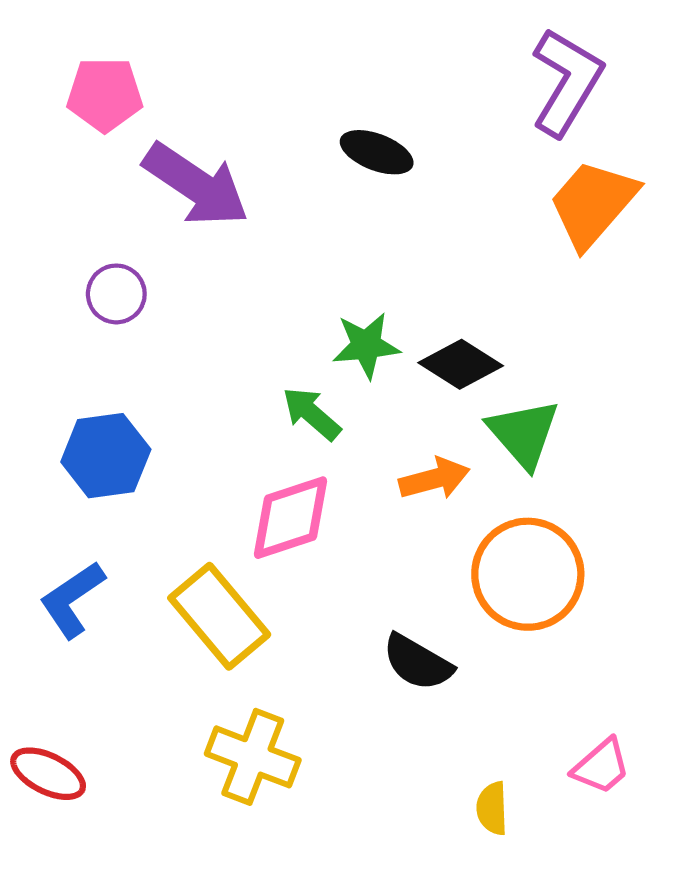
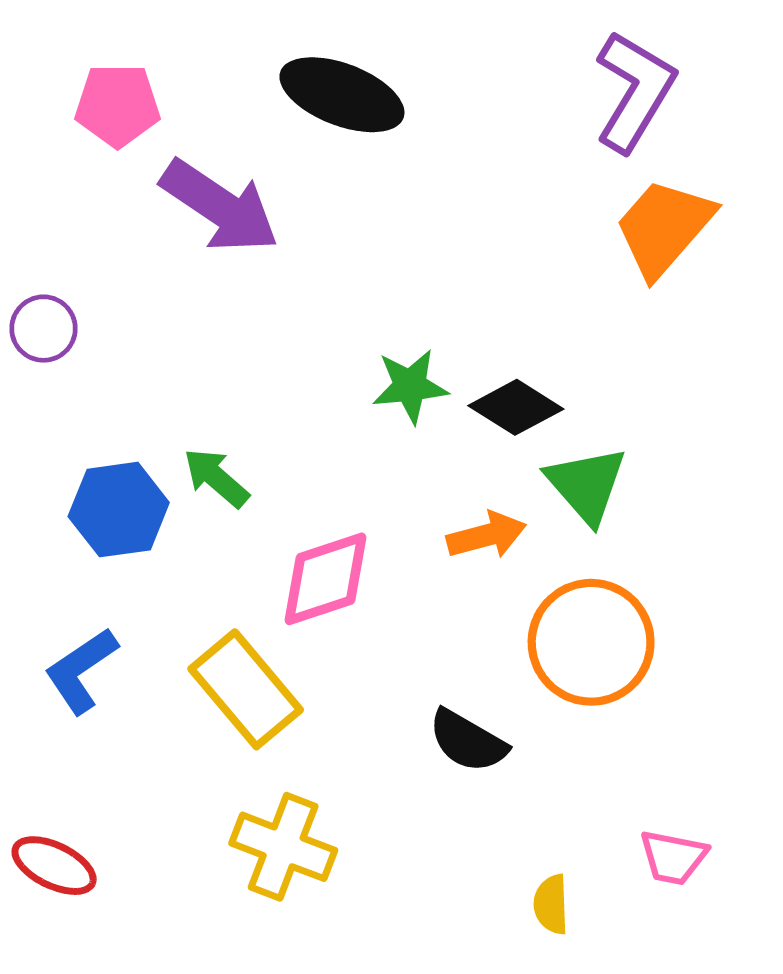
black ellipse: (377, 152) -> (342, 95), moved, size x1.5
purple circle: (116, 294) -> (43, 329), moved
green arrow: (312, 414) -> (216, 478), moved
pink trapezoid: (601, 766) -> (673, 857), turned 52

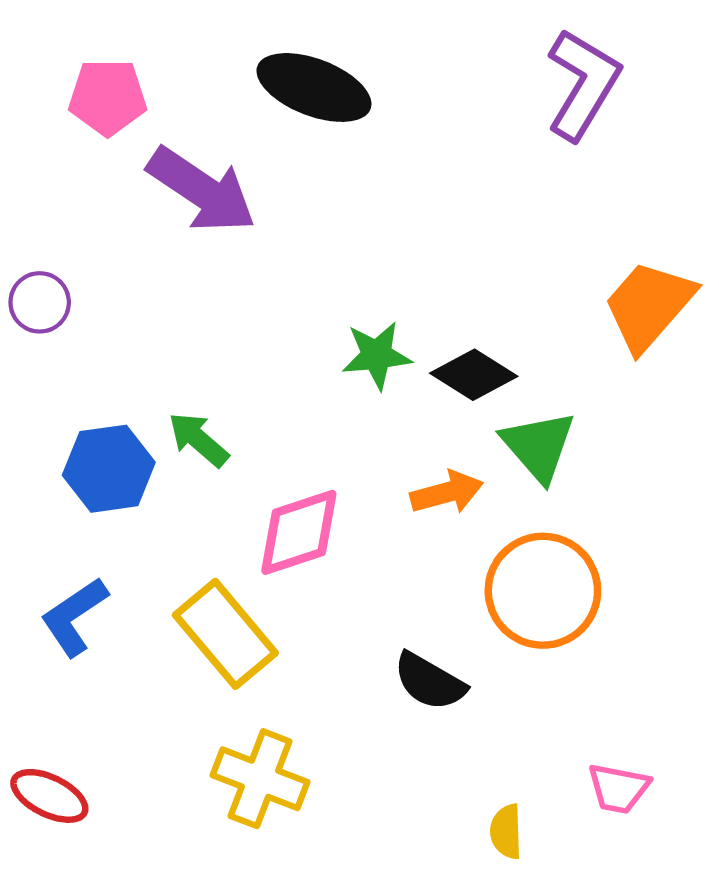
orange trapezoid: (664, 227) -> (649, 306), moved

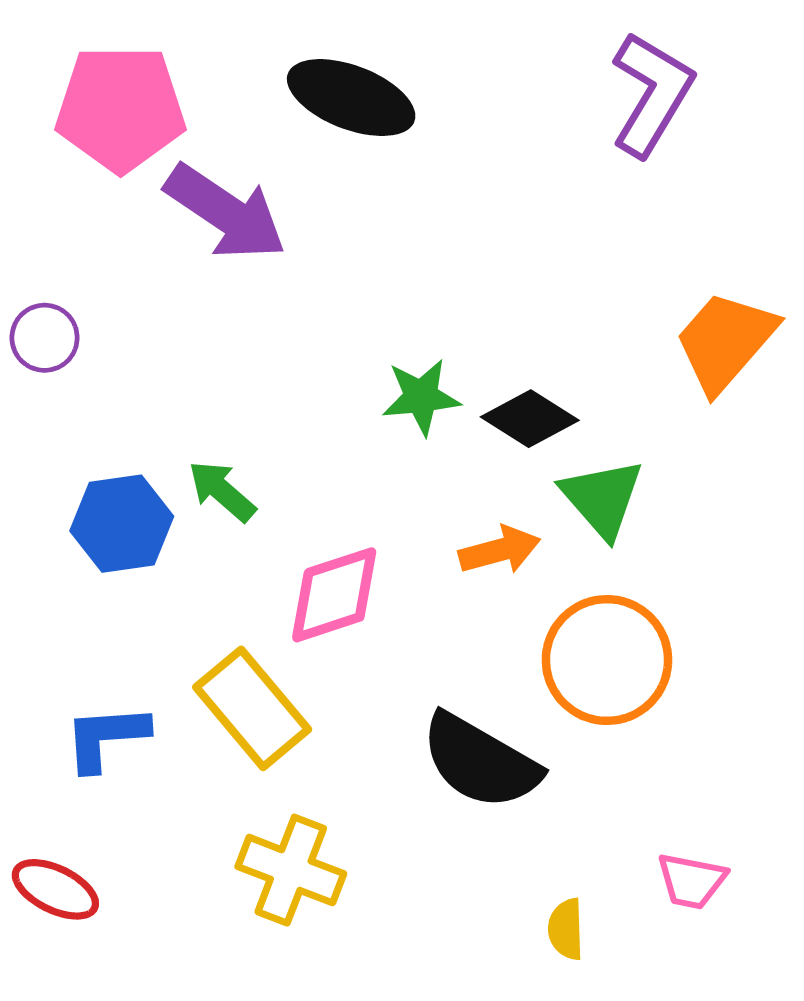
pink pentagon: (108, 97) -> (121, 108), size x1.5
blue L-shape: (74, 617) -> (106, 737), moved, turned 30
black semicircle: (430, 681) -> (480, 761), size x1.5

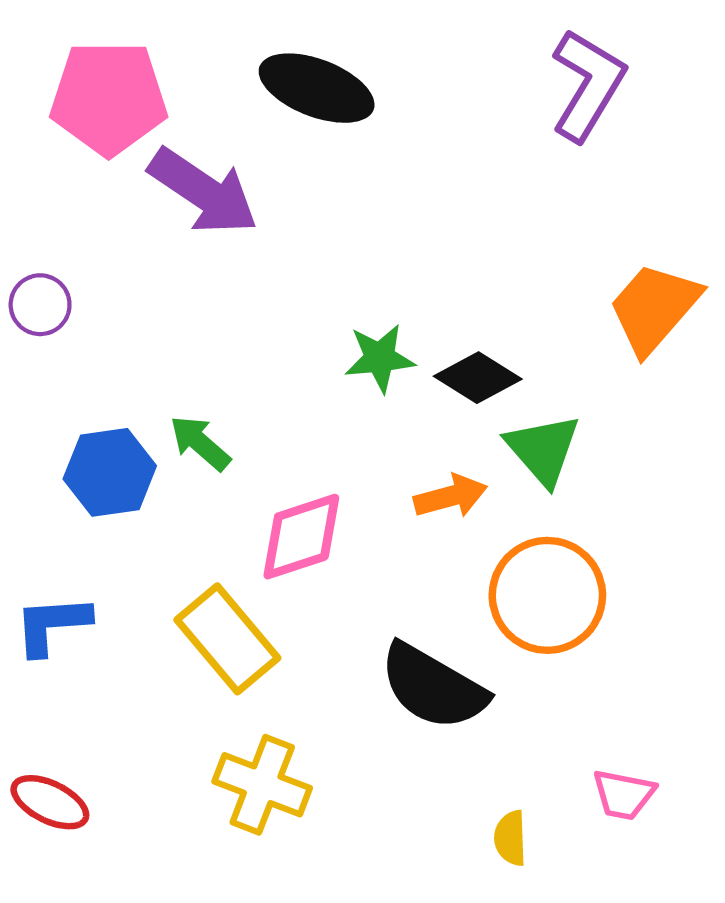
blue L-shape: (106, 737) -> (52, 625), moved

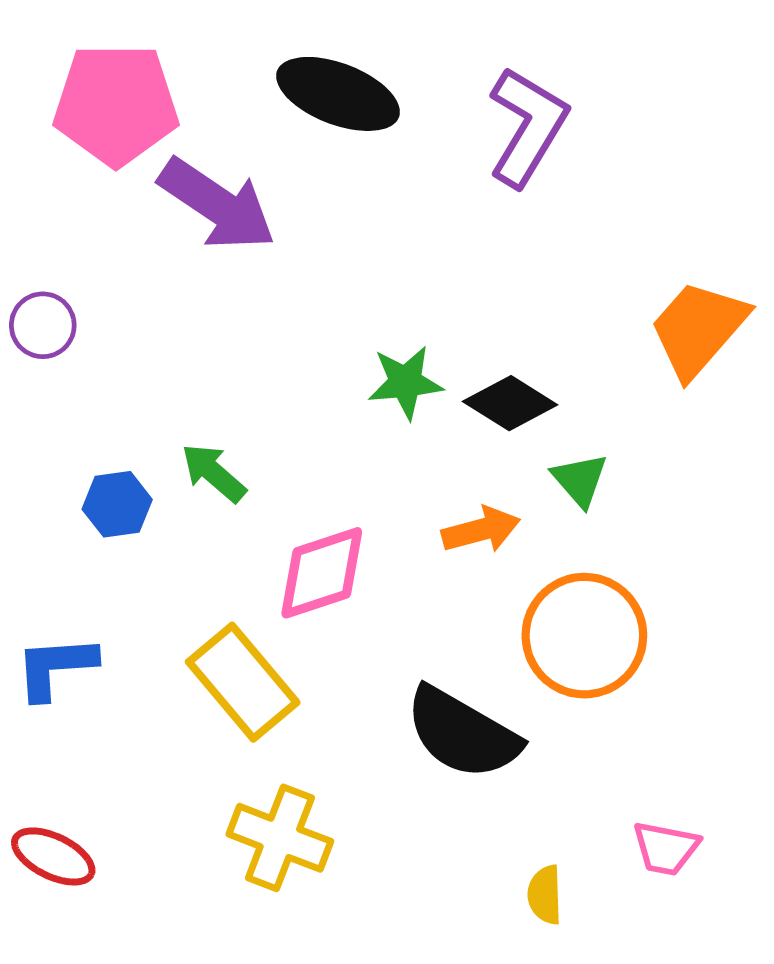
purple L-shape: (588, 85) -> (527, 127), moved
green triangle: (543, 449) -> (580, 480), size x0.7
blue hexagon: (110, 472) -> (117, 504), size x0.7

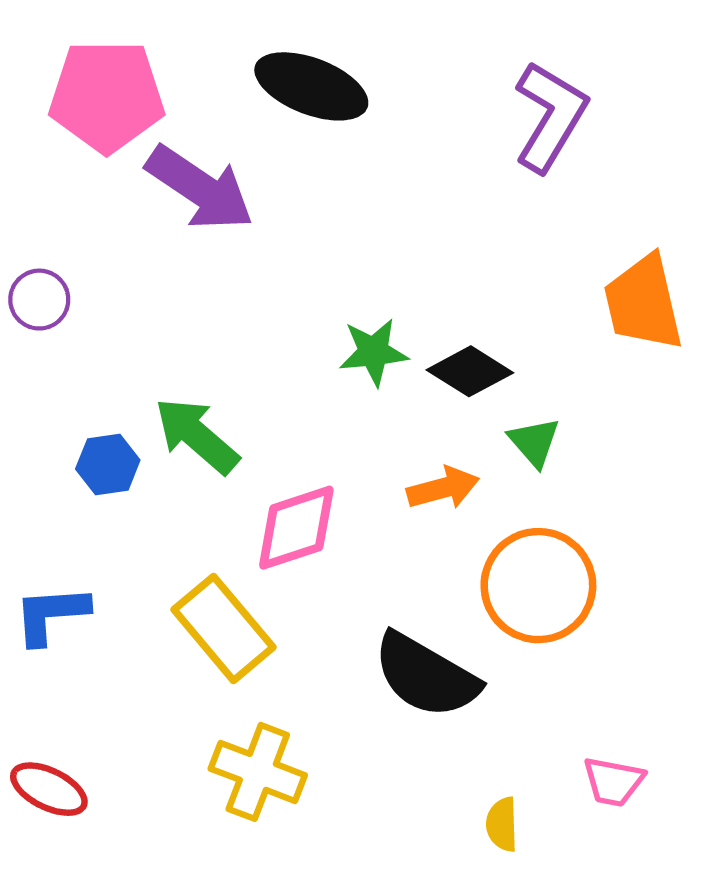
purple L-shape: (527, 127) -> (550, 116), moved
orange trapezoid: (698, 329) -> (643, 303), turned -54
green arrow: (214, 473) -> (197, 436), size x1.4

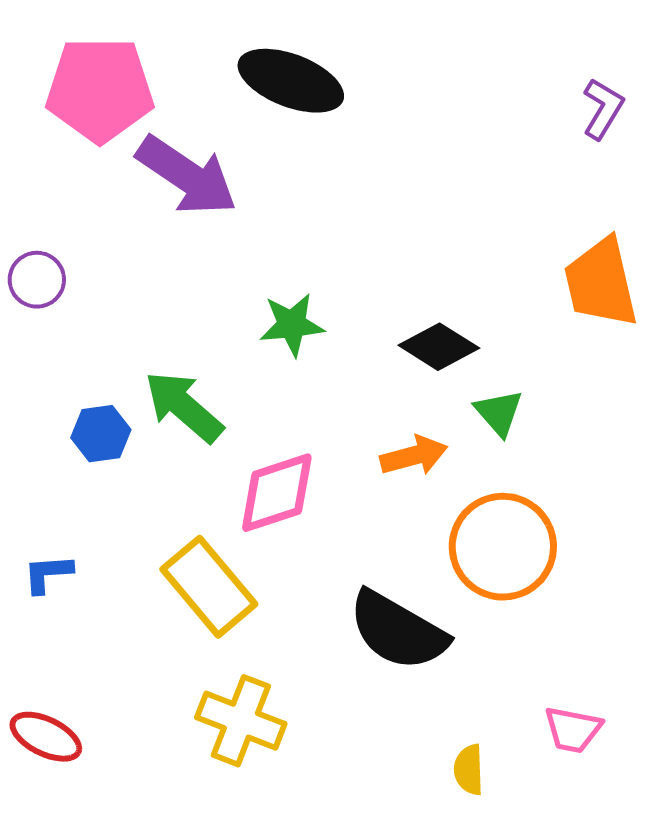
purple L-shape: (550, 116) -> (603, 109), moved, size x0.6
green star: (373, 352) -> (292, 325), moved
blue L-shape: (51, 614) -> (48, 574), size x0.7

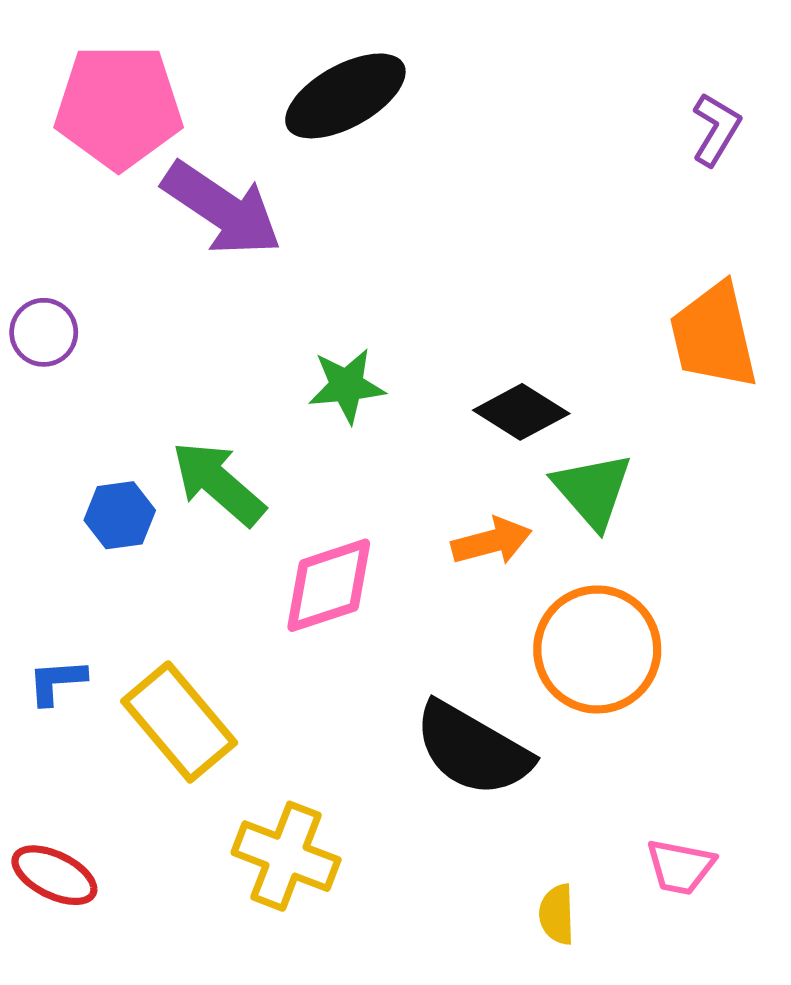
black ellipse: (291, 81) -> (345, 96), turned -50
green triangle: (499, 413) -> (592, 490), size x1.4
yellow rectangle: (209, 587) -> (179, 722), moved

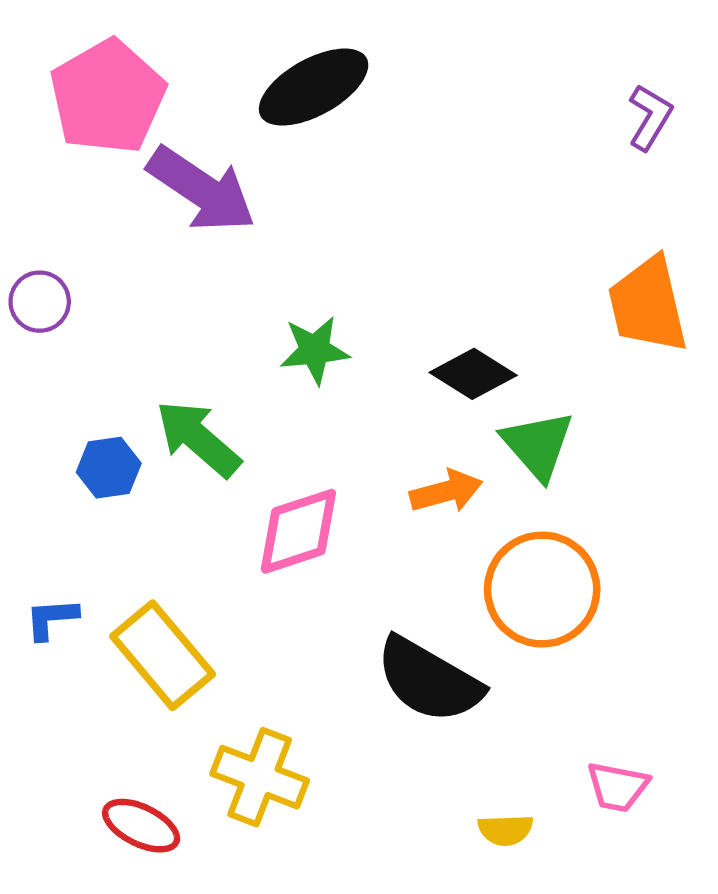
pink pentagon: (119, 107) -> (108, 97), turned -30
red ellipse: (54, 875) -> (141, 826), moved
yellow semicircle: (557, 914) -> (505, 830), turned -90

